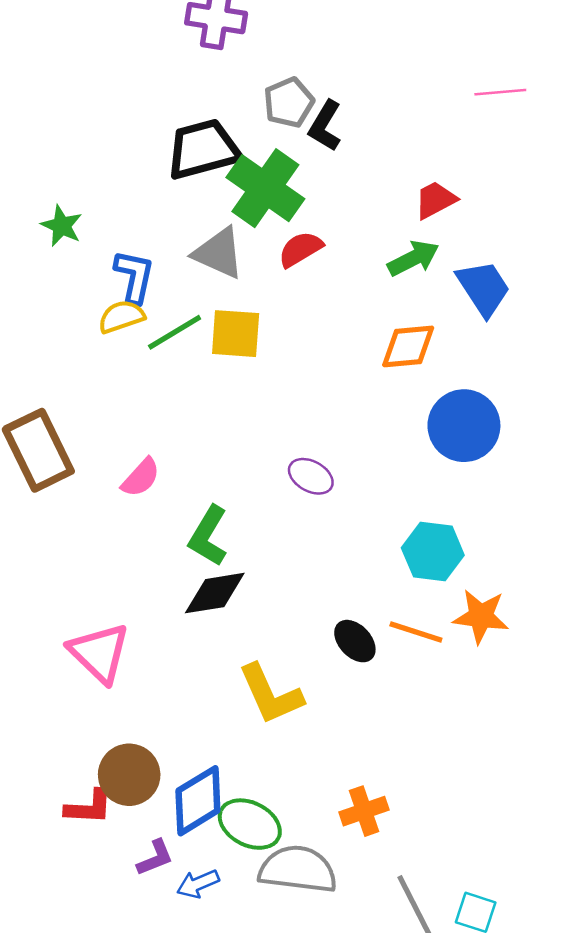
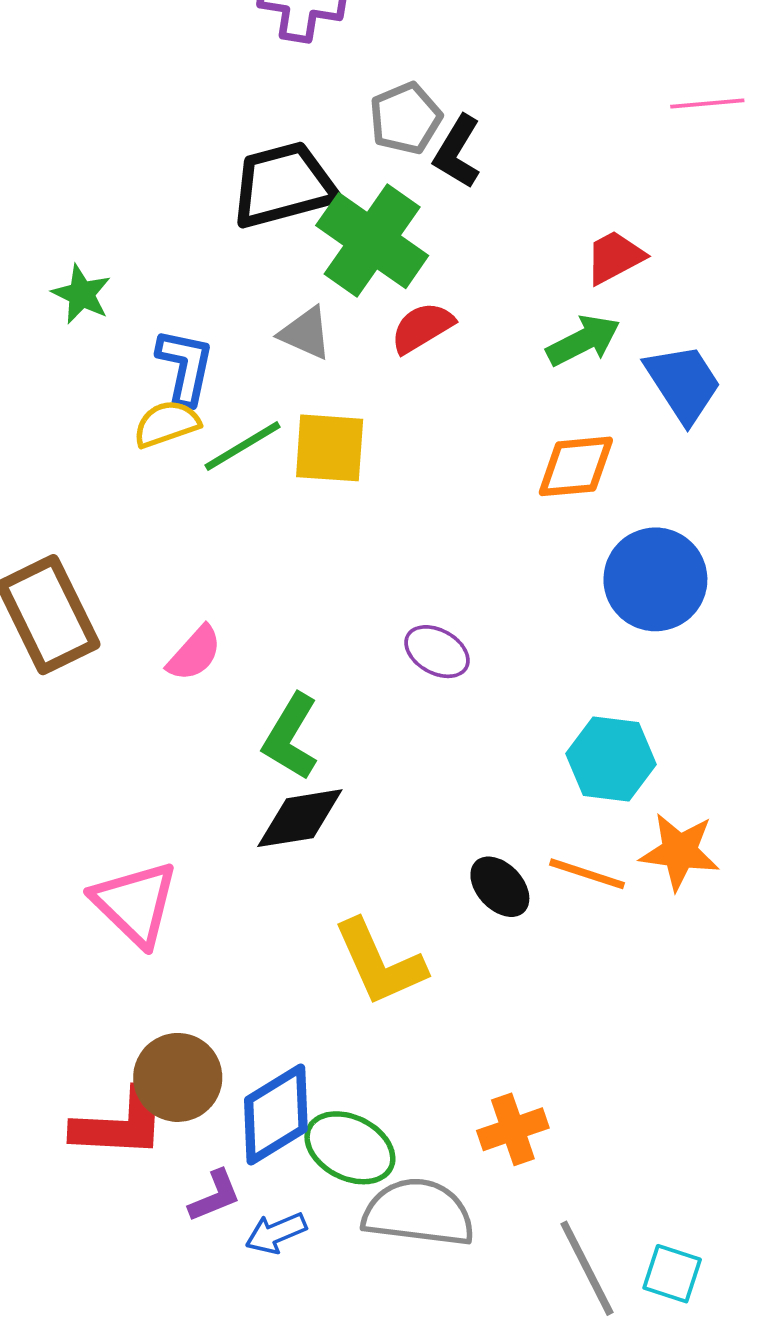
gray triangle: (219, 253) -> (305, 333), size x0.7
red L-shape: (89, 807) -> (120, 1124), size x1.4

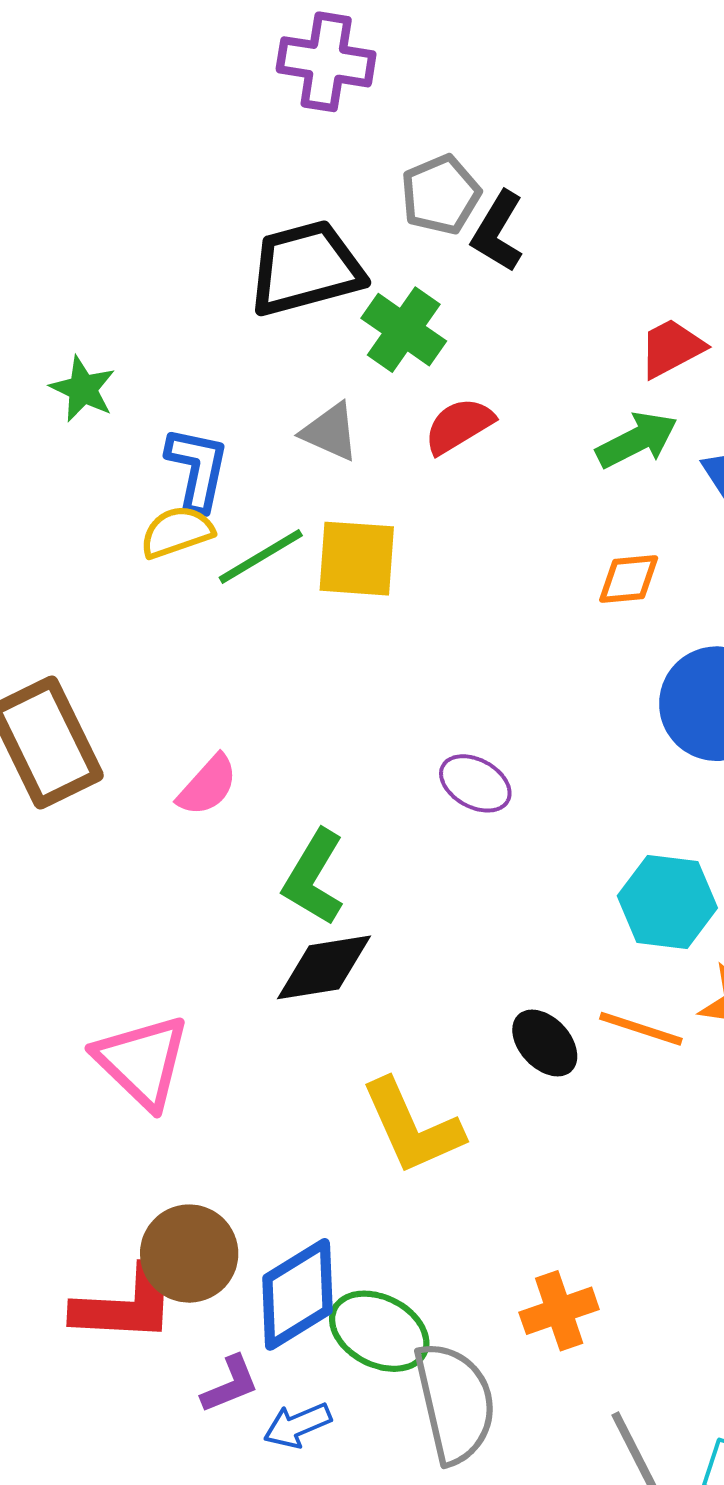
green cross: (372, 241) -> (404, 330), size x0.7
orange diamond: (576, 466) -> (629, 579), size x0.7
gray semicircle: (418, 1213) -> (455, 1403), turned 70

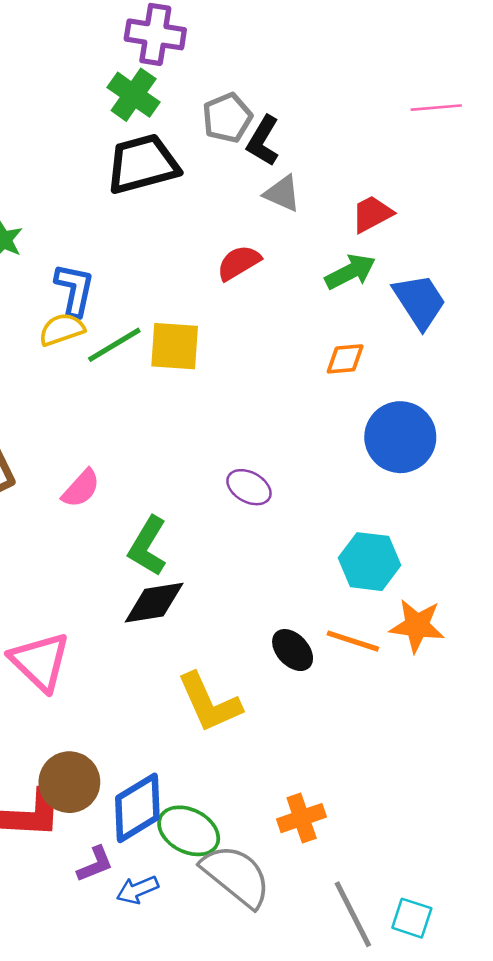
green cross: (404, 330) -> (134, 95), moved
gray triangle: (330, 432) -> (282, 193), moved
gray semicircle: (455, 1403) -> (236, 876), turned -38

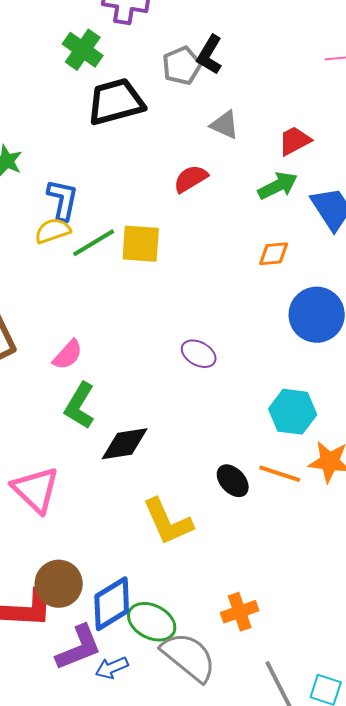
green cross: (134, 95) -> (83, 50), moved
black L-shape: (263, 141) -> (210, 55), moved
green L-shape: (148, 546) -> (80, 406), moved
purple L-shape: (95, 864) -> (79, 648), size x1.6

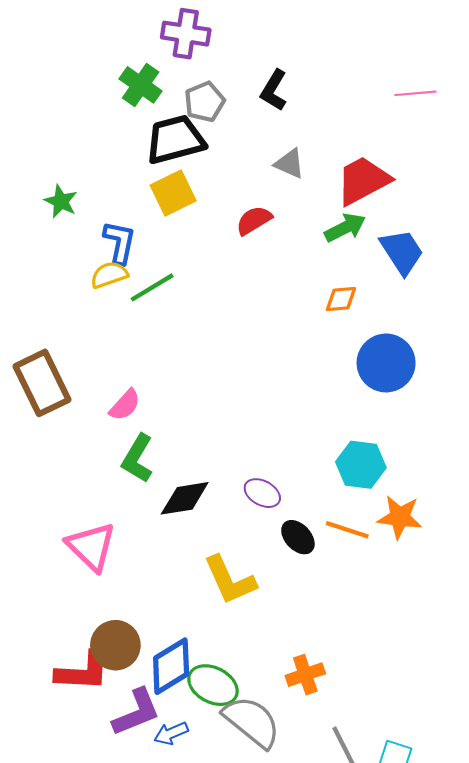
gray pentagon: (182, 66) -> (205, 102), moved
red trapezoid: (295, 141) -> (363, 180), size x1.6
yellow square: (141, 244) -> (173, 193), moved, turned -30
purple ellipse: (199, 354) -> (262, 493), moved

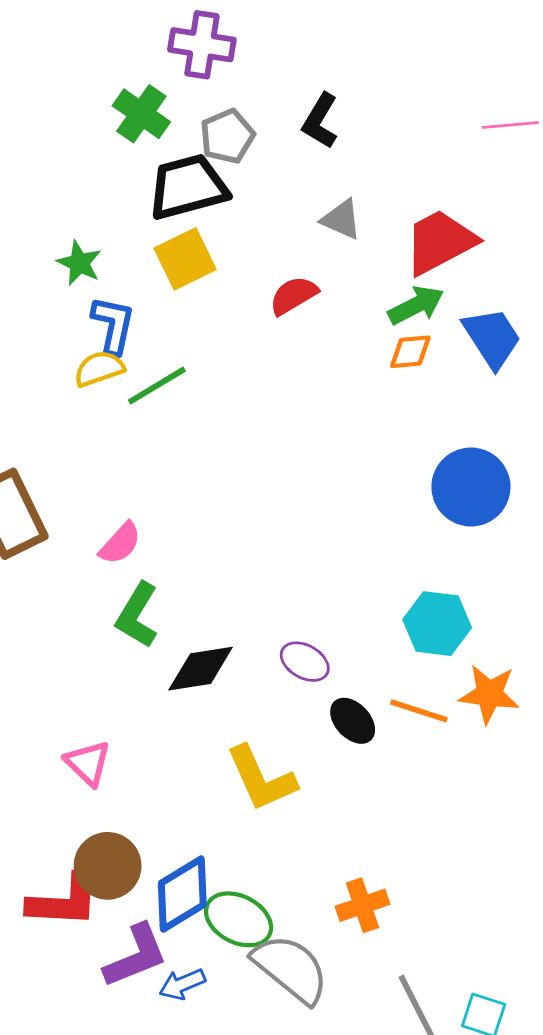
green star: (61, 201) -> (79, 263), moved
orange diamond: (341, 299) -> (410, 352), moved
pink triangle: (91, 547) -> (88, 763), moved, size x0.7

